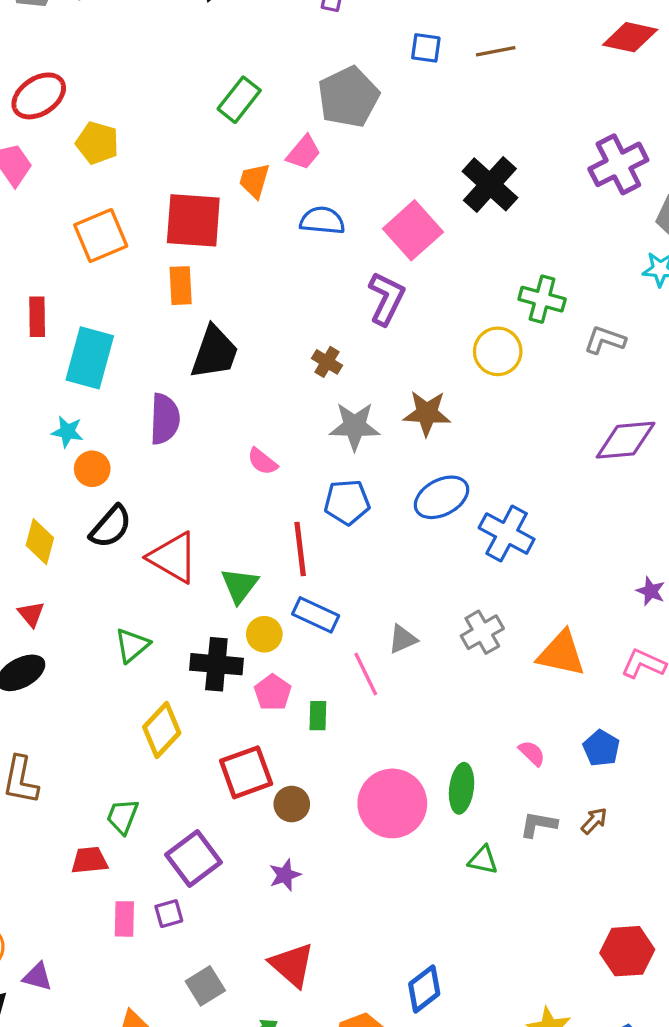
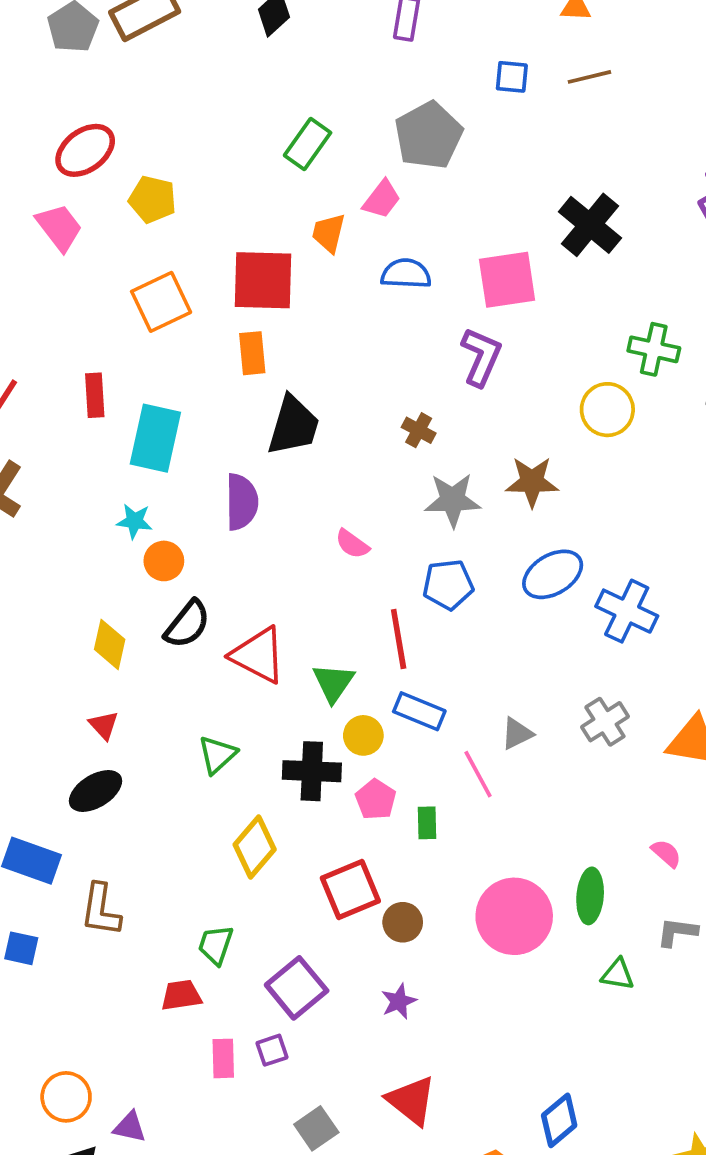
pink square: (413, 230) -> (507, 280), turned 36

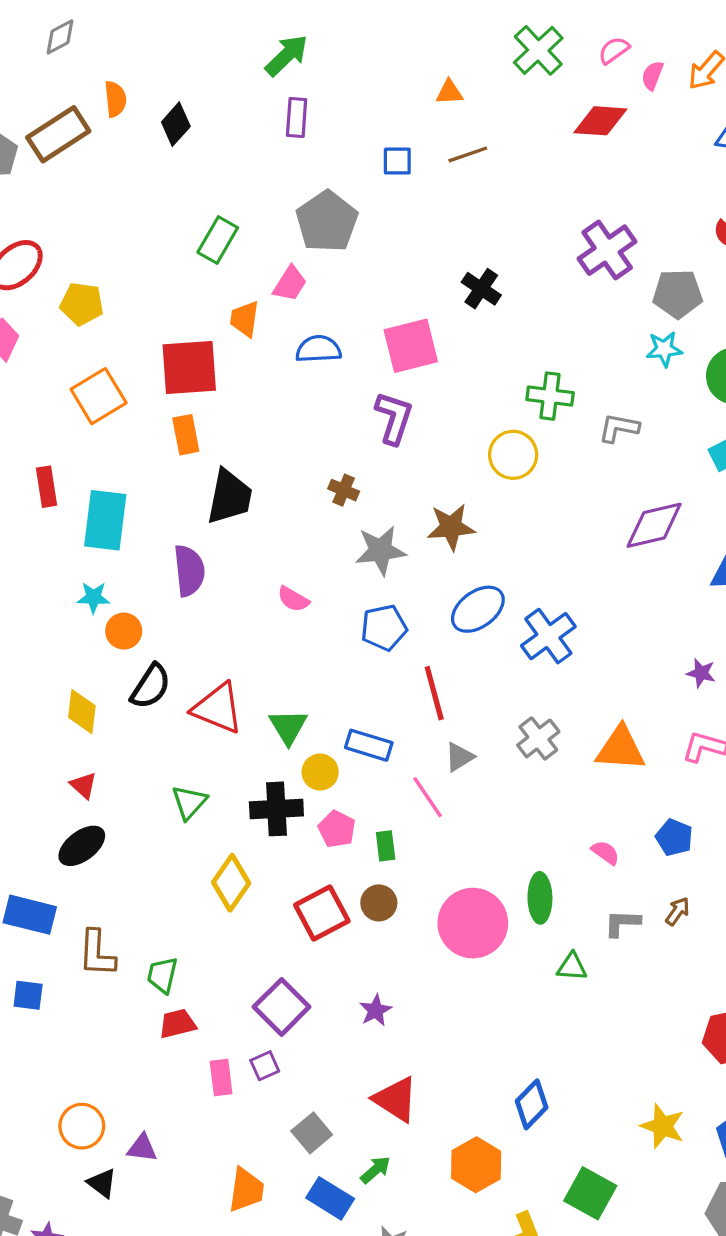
black cross: (590, 225) -> (481, 289), size x0.7
blue cross: (627, 611) -> (548, 636), turned 34
red line: (399, 639) -> (434, 693), moved
brown circle: (403, 922) -> (379, 903), moved
green trapezoid: (216, 945) -> (162, 975), moved

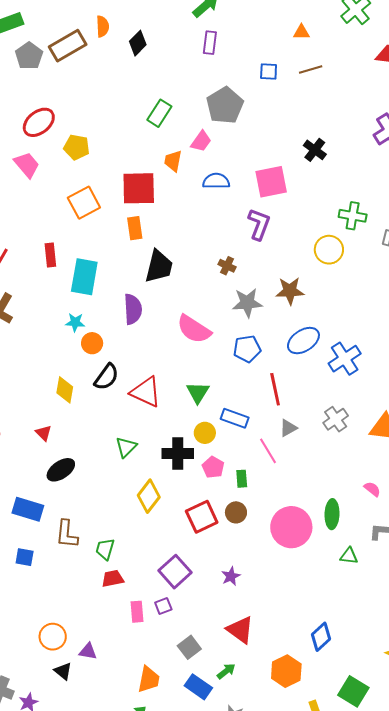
pink semicircle: (293, 599) -> (194, 329), size x1.8
green triangle: (288, 727) -> (198, 392), moved
red triangle: (83, 785) -> (44, 433), moved

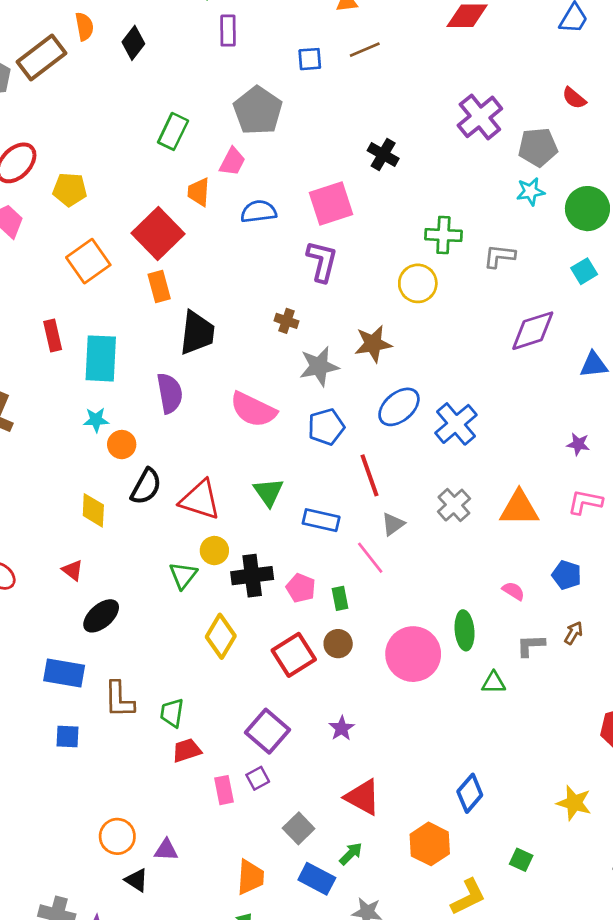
red square: (139, 188) -> (158, 233), turned -36
yellow circle: (205, 433) -> (214, 551), moved
green square: (353, 691) -> (521, 860), size x0.6

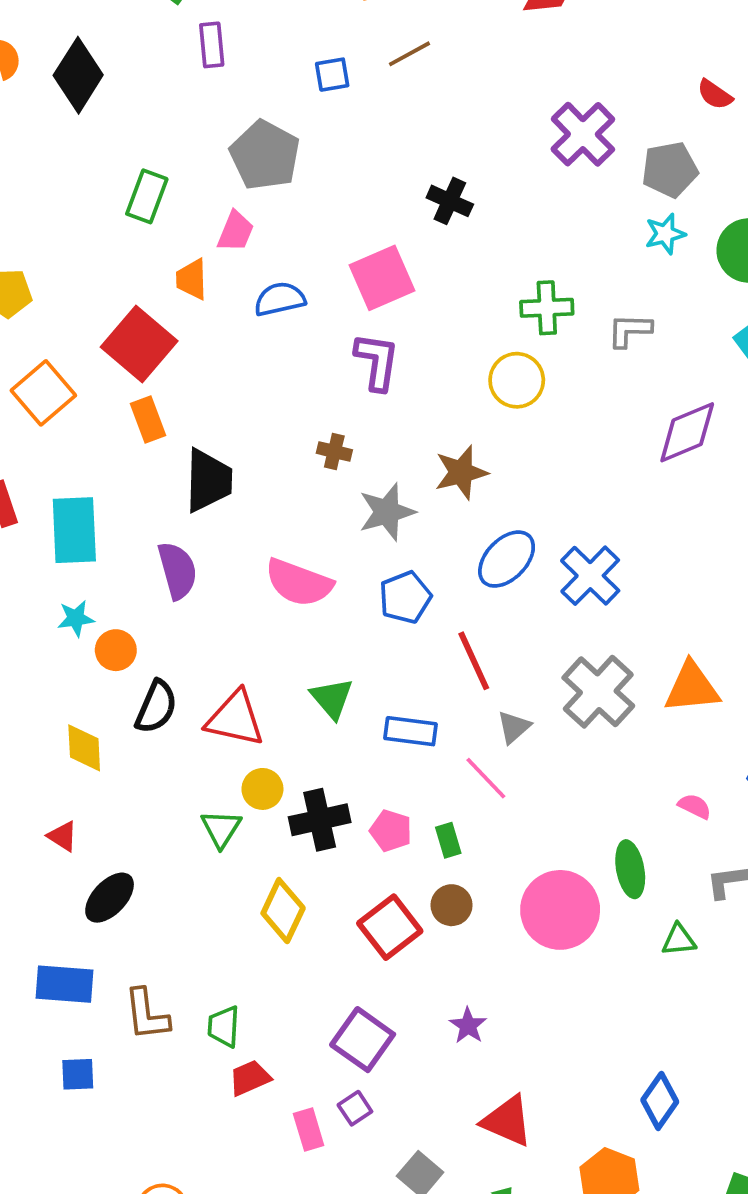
black diamond: (133, 43) -> (78, 75), size x1.5
gray cross: (454, 505) -> (598, 692), size x1.5

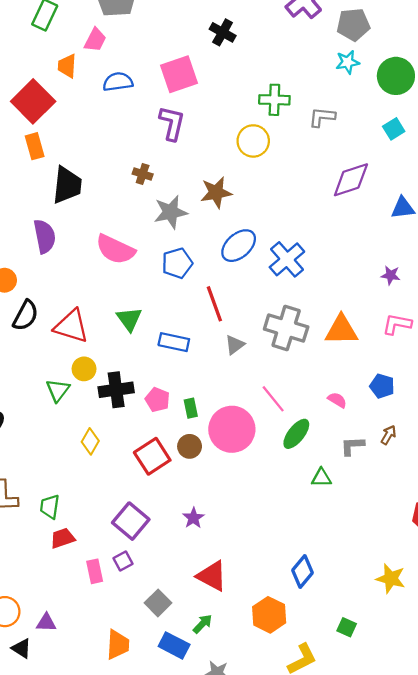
gray cross: (598, 692) -> (286, 328), turned -30
pink line: (486, 778) -> (273, 399), moved
green ellipse: (630, 869) -> (296, 434), turned 44
pink circle: (560, 910) -> (232, 429), moved
yellow diamond: (283, 911) -> (90, 441), size x0.7

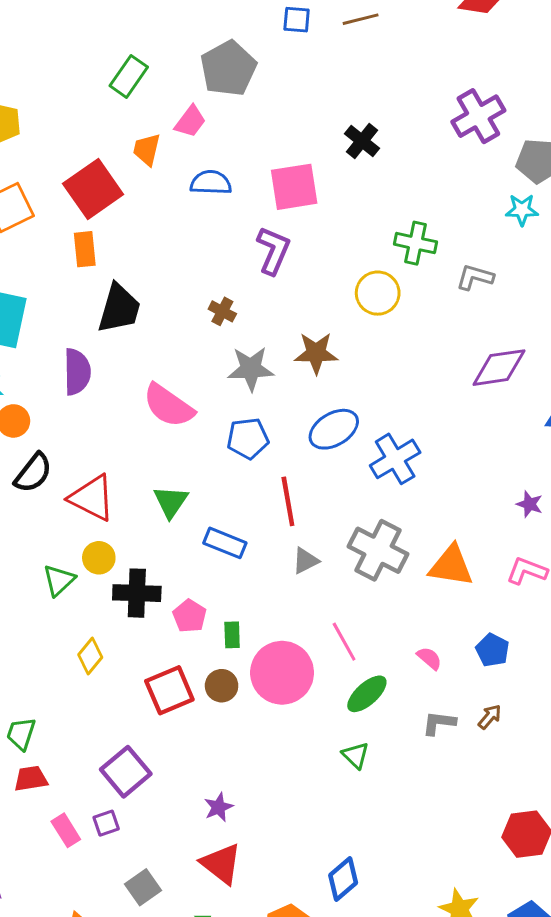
green triangle: (321, 478) -> (355, 755), moved, turned 35
purple star: (193, 518) -> (219, 807), moved
pink rectangle: (95, 571) -> (66, 830), turned -30

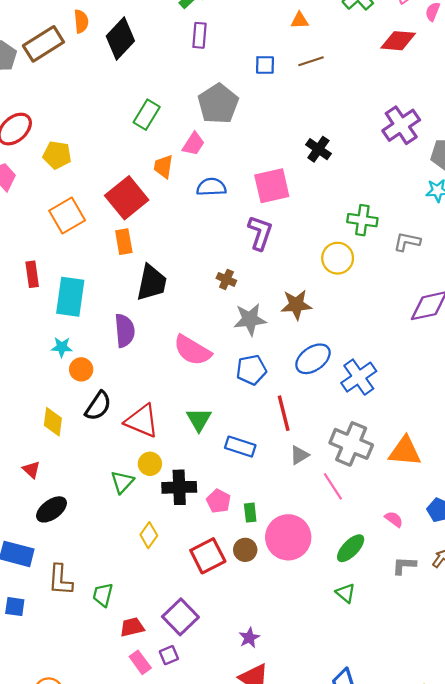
pink line: (344, 642) -> (333, 486), moved
red trapezoid: (31, 779) -> (132, 627), moved

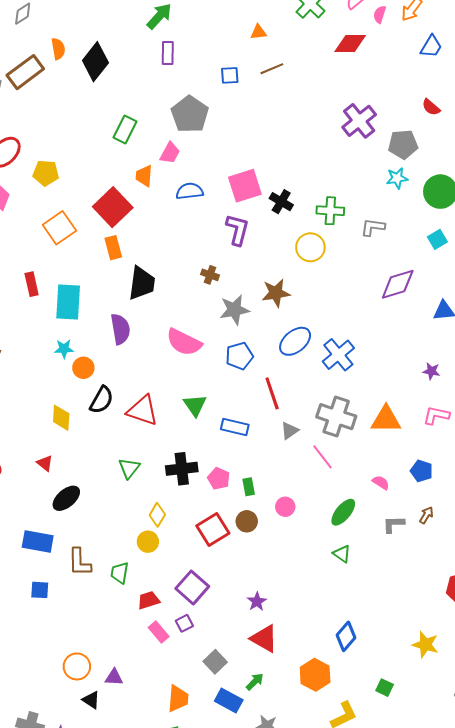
black cross: (318, 149) -> (281, 202), moved
yellow circle: (150, 464) -> (148, 542), moved
pink circle: (288, 537) -> (285, 507), size x0.5

